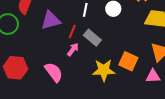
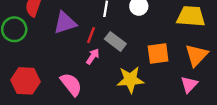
orange square: (128, 61) -> (158, 54), moved, turned -30
pink triangle: (153, 76) -> (189, 84), turned -42

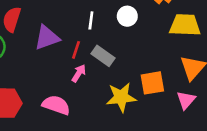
orange square: (158, 54) -> (152, 83), moved
pink semicircle: (71, 84) -> (56, 105), turned -30

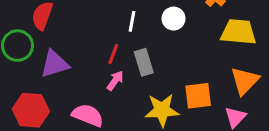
purple triangle: (47, 38) -> (54, 64), moved
gray rectangle: (103, 56) -> (144, 62), turned 35

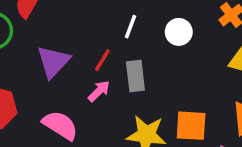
purple triangle: (54, 64) -> (53, 62), moved, turned -40

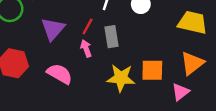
pink arrow: (99, 91) -> (86, 48), turned -63

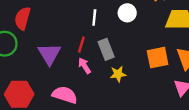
orange square: (152, 70) -> (158, 58), moved
yellow star: (121, 78) -> (118, 74), moved, size x0.6

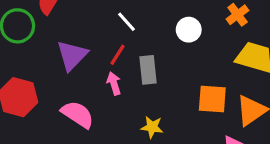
white line: (94, 18) -> (127, 22), moved, turned -63
yellow star: (118, 74) -> (152, 127), moved

